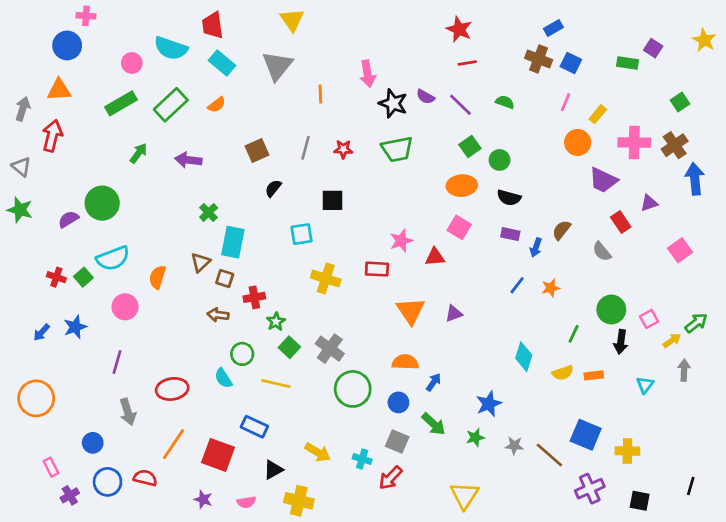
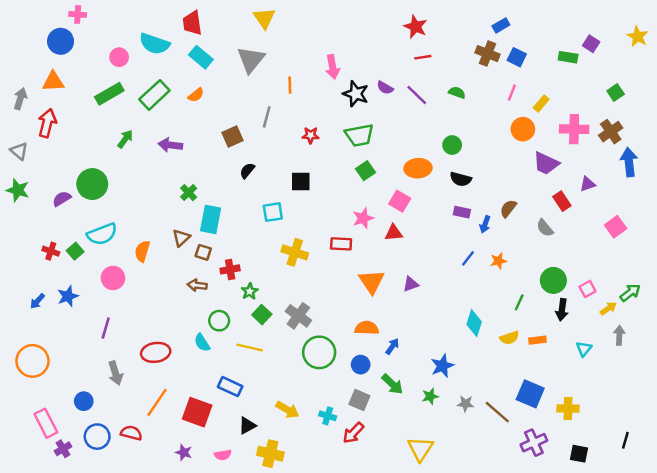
green square: (470, 147) -> (366, 171), moved
gray line: (306, 148) -> (267, 117), moved
pink square: (459, 227) -> (400, 201), moved
pink rectangle: (51, 467) -> (46, 423), size x1.6

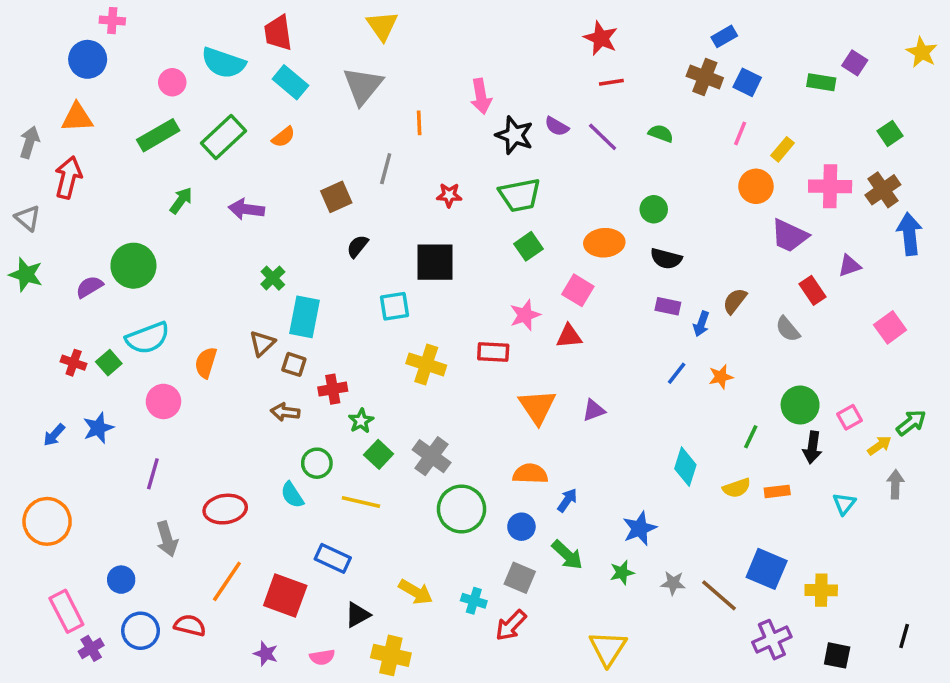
black square: (301, 182) -> (435, 262), size x1.4

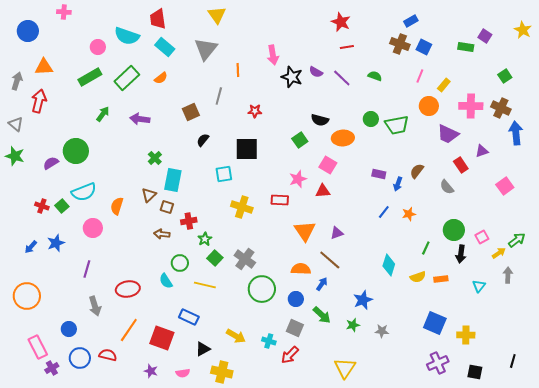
blue circle: (88, 59) -> (28, 31), moved
brown cross: (883, 190) -> (501, 108), turned -30
green trapezoid: (520, 195) -> (397, 125), moved
black semicircle: (666, 259) -> (320, 120), moved
brown line: (719, 595) -> (330, 260), moved

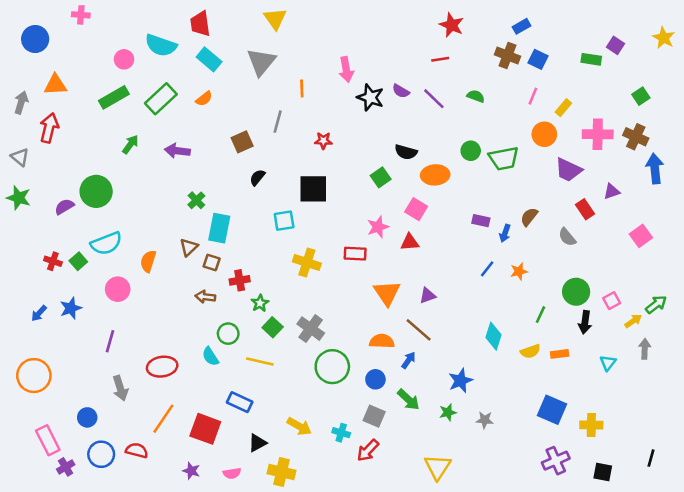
red star: (341, 22) -> (452, 25), moved

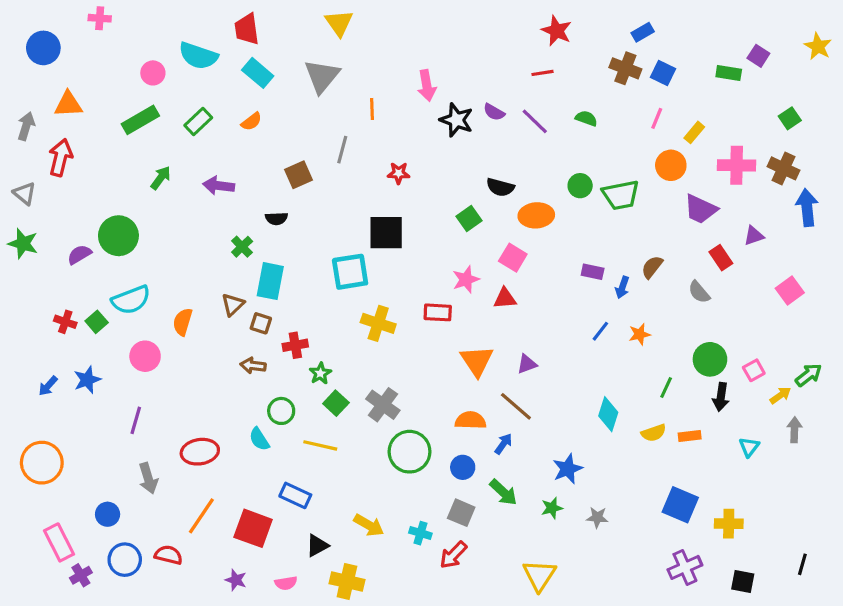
green rectangle: (161, 99) -> (198, 121), size x0.7
black semicircle: (257, 177) -> (277, 219), moved, turned -132
cyan square: (284, 221) -> (350, 272), size x1.4

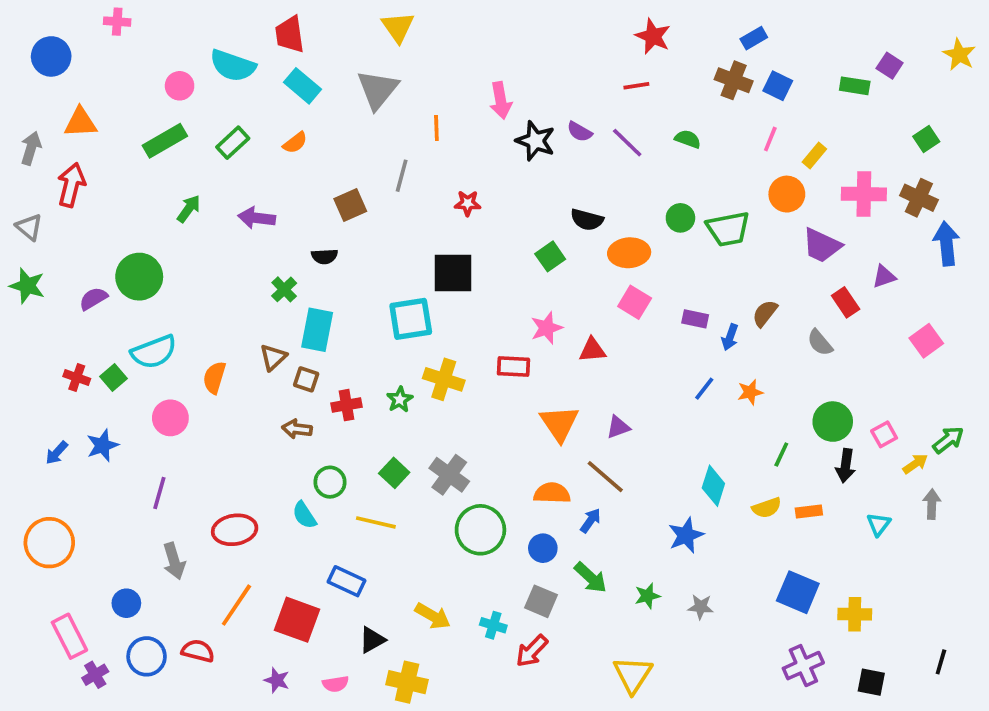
pink square: (513, 258) -> (635, 302), moved
green star: (320, 373) -> (400, 400), moved
blue star: (568, 469) -> (686, 535), moved

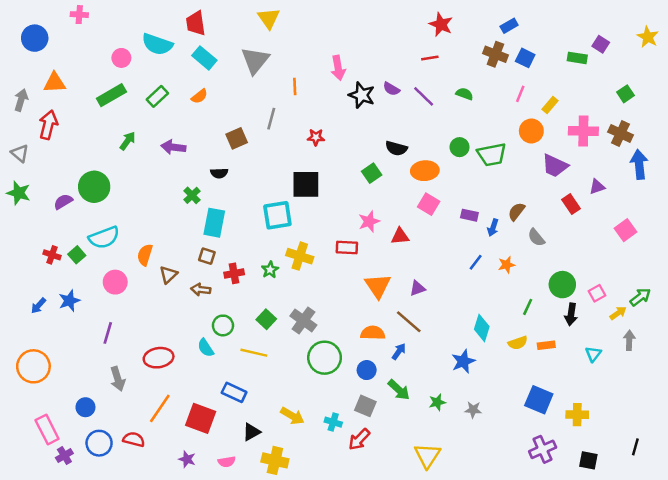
gray semicircle: (820, 343) -> (536, 238), moved
brown triangle: (273, 357) -> (168, 275), moved

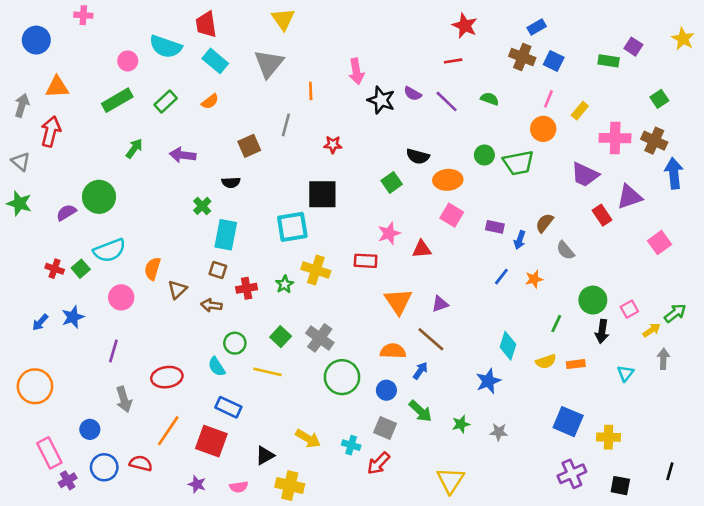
orange circle: (531, 131) -> (543, 129), moved
purple triangle: (597, 187) -> (629, 197), size x1.5
blue rectangle: (234, 392) -> (228, 407), moved

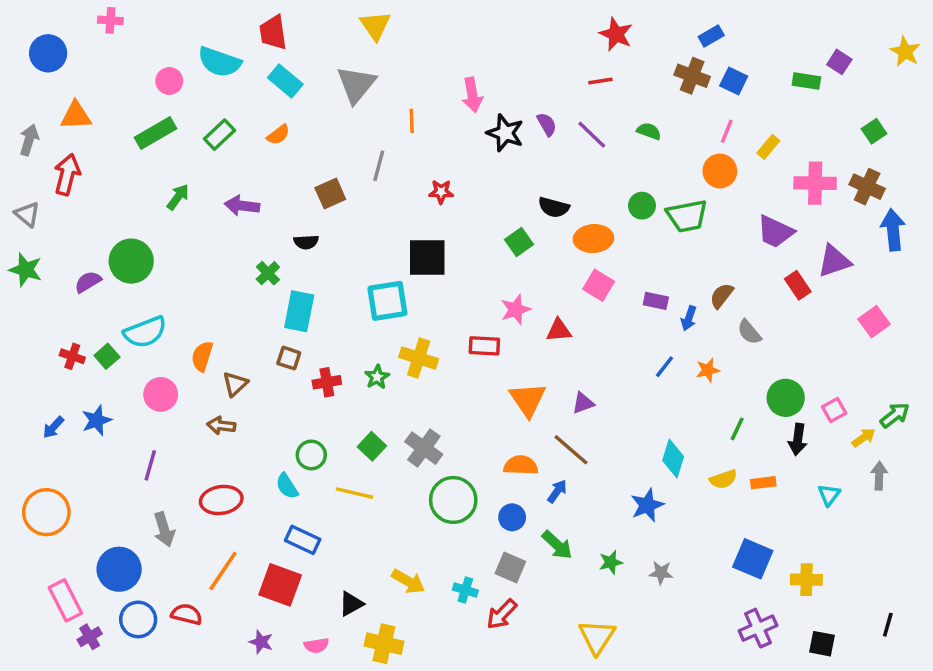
purple semicircle: (413, 94) -> (547, 124), turned -150
brown arrow: (211, 305) -> (221, 426), moved
blue circle: (90, 429) -> (119, 569), size x1.6

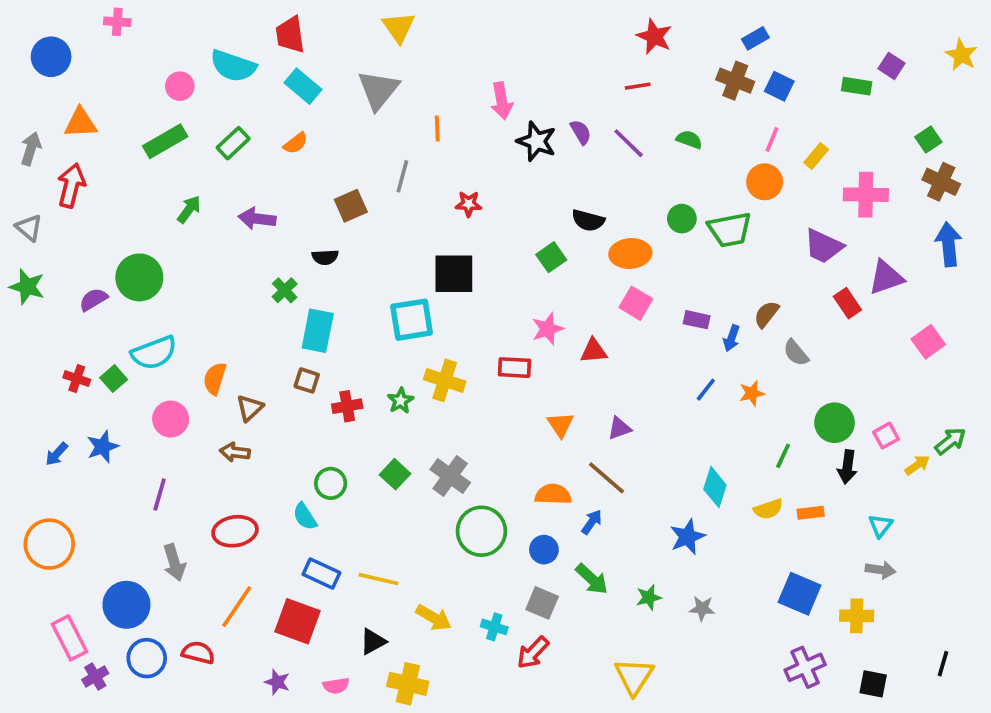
brown cross: (867, 187) -> (941, 182), moved
orange triangle: (528, 400) -> (560, 425), size x0.7
gray arrow: (879, 476) -> (880, 570), moved, turned 96
yellow line: (355, 493) -> (378, 579), moved

